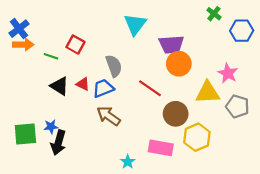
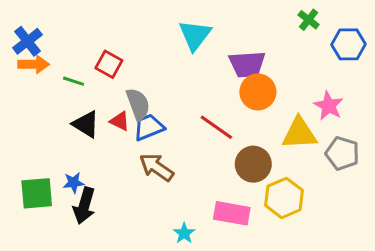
gray semicircle: (114, 66) -> (138, 104), moved

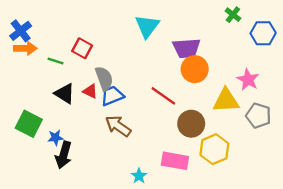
green square: (37, 193) -> (29, 124), moved, turned 32

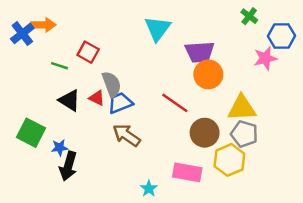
orange arrow: (25, 48) -> (43, 25), moved
pink star: (248, 80) -> (265, 58), moved, turned 30
gray pentagon: (258, 116) -> (244, 134), moved

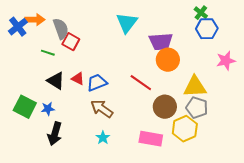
blue hexagon: (281, 36) -> (207, 29), moved
pink star: (265, 58) -> (226, 61), moved
gray semicircle: (112, 84) -> (61, 29), moved
blue star: (60, 148) -> (48, 109), moved
cyan star: (149, 188) -> (103, 138), moved

